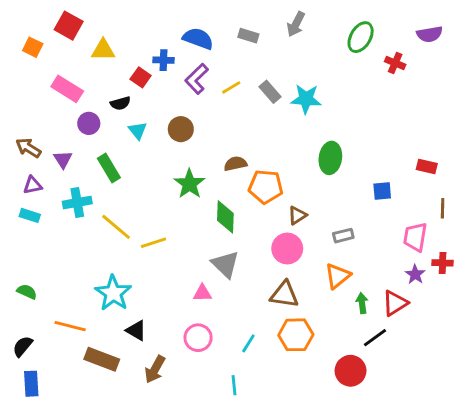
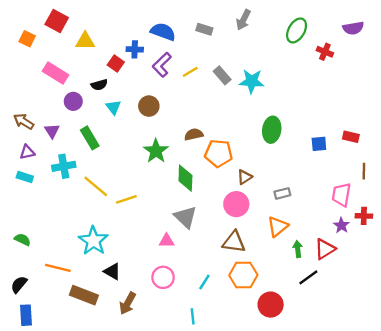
blue square: (382, 191) -> (319, 144), moved
red circle: (351, 371) -> (271, 305), moved

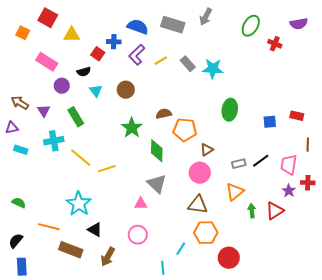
gray rectangle: (204, 29) -> (173, 25), size x1.6
purple triangle: (27, 152) -> (12, 128), moved
black line: (308, 277) -> (261, 161), moved
cyan line: (204, 282) -> (181, 249), moved

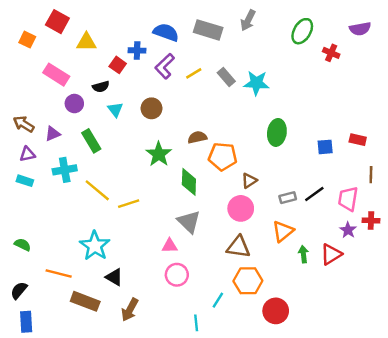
purple triangle: (44, 111) -> (53, 134), turned 40
purple triangle: (12, 128) -> (27, 154), moved
pink circle: (138, 235) -> (177, 275), moved

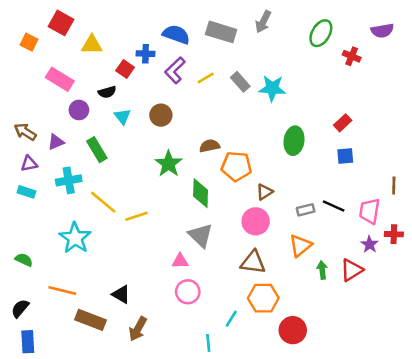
red rectangle: (358, 140) -> (343, 123), moved, turned -56
black line: (314, 194) -> (334, 206), turned 60
cyan star: (95, 246) -> (75, 238), moved

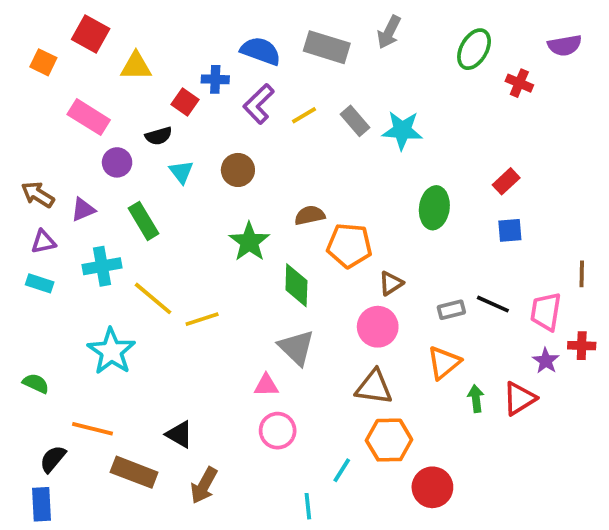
black semicircle: (20, 308) -> (53, 459), moved

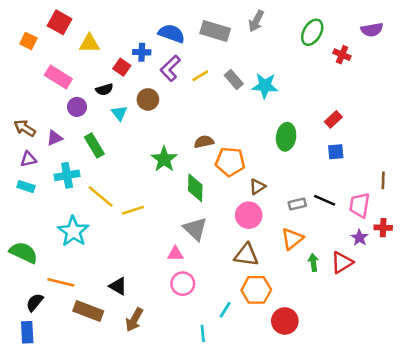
brown circle: (238, 170) -> (148, 99), moved
green semicircle: (36, 383) -> (23, 253), size x1.6

